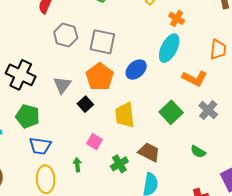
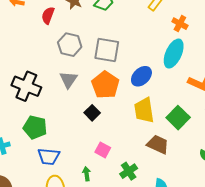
gray triangle: (62, 85) -> (68, 80), moved
yellow trapezoid: (125, 115) -> (144, 110), moved
brown trapezoid: (149, 152) -> (158, 144), moved

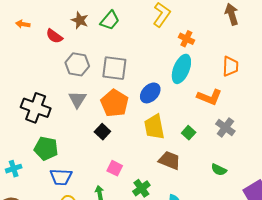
red semicircle: (48, 15) -> (54, 36), turned -72
green square: (178, 118) -> (189, 133), size x0.6

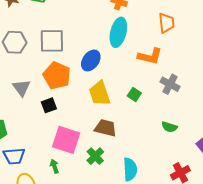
gray triangle: (77, 99) -> (21, 88), moved
black square: (102, 132) -> (49, 105), turned 35
brown trapezoid: (169, 160) -> (106, 128), moved
pink square: (115, 168) -> (66, 140), size x1.8

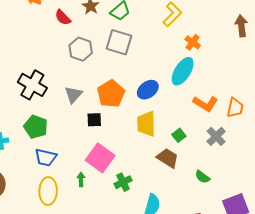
orange trapezoid: (166, 23) -> (235, 108), moved
gray square: (52, 41) -> (119, 42), moved
brown trapezoid: (106, 128) -> (168, 158), moved

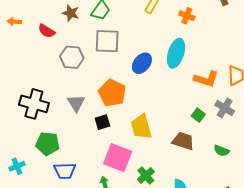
orange cross: (193, 42) -> (187, 16), moved
blue ellipse: (148, 90) -> (142, 63), moved
yellow trapezoid: (146, 124) -> (141, 127), moved
green square: (179, 135) -> (198, 115), moved

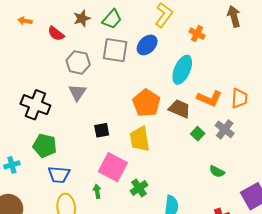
brown star: (71, 13) -> (82, 18), turned 30
blue ellipse: (142, 63) -> (147, 45), moved
orange pentagon: (112, 93) -> (146, 103), moved
gray triangle: (76, 103) -> (77, 92), moved
brown trapezoid: (183, 141) -> (179, 109), moved

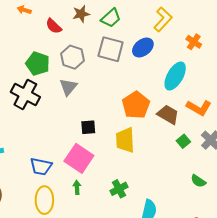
green pentagon: (45, 146) -> (38, 64), moved
pink square: (113, 167) -> (79, 158), moved

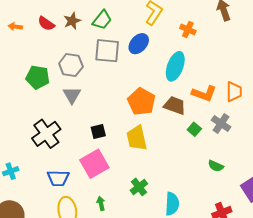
red semicircle: (54, 26) -> (46, 24), moved
black cross: (25, 94) -> (46, 134), moved, turned 36
pink square: (79, 158) -> (94, 164), turned 36
green arrow: (77, 187) -> (101, 203), moved

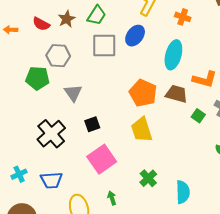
gray hexagon: (71, 65) -> (58, 56), moved
black square: (98, 131) -> (92, 124), moved
blue trapezoid: (58, 178) -> (51, 180), moved

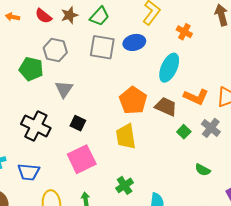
blue ellipse: (135, 36) -> (134, 42), turned 30
black square: (92, 124) -> (78, 123), turned 35
black cross: (51, 134) -> (36, 126), turned -32

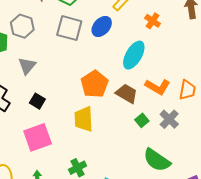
blue ellipse: (134, 42) -> (102, 26), turned -40
green semicircle: (203, 170) -> (157, 160), size x1.8

